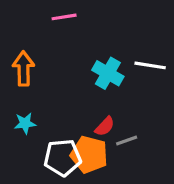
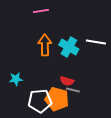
orange arrow: (23, 69) -> (45, 45), moved
red semicircle: (105, 126) -> (67, 81), turned 64
gray line: (127, 140) -> (73, 90), moved, turned 32

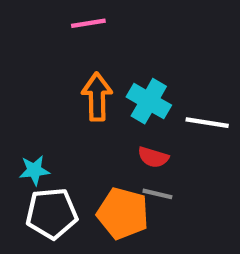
white line: (96, 42) -> (207, 123), moved
red semicircle: (67, 81) -> (153, 157), moved
white pentagon: (40, 101) -> (52, 213), moved

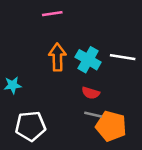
white line: (207, 123) -> (123, 57), moved
cyan star: (34, 170) -> (13, 85), moved
orange pentagon: (123, 213) -> (111, 126), moved

